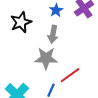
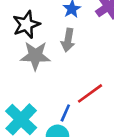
gray star: (46, 58) -> (35, 56), moved

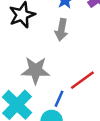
gray star: (35, 56) -> (36, 70), moved

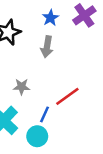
gray star: (36, 70) -> (22, 87), size x0.6

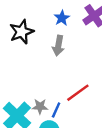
gray star: (22, 87) -> (40, 107), moved

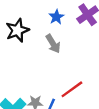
gray arrow: (58, 46) -> (53, 44), turned -42

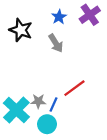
black star: (17, 30) -> (21, 30), turned -30

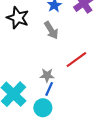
red line: (74, 88) -> (76, 60), moved
gray star: (38, 101) -> (47, 75), moved

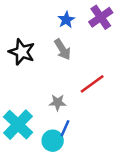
black star: (18, 18) -> (22, 52), moved
blue line: (49, 89) -> (65, 128), moved

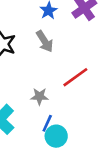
cyan circle: (53, 141) -> (56, 136), moved

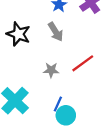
gray star: (40, 96) -> (51, 70), moved

